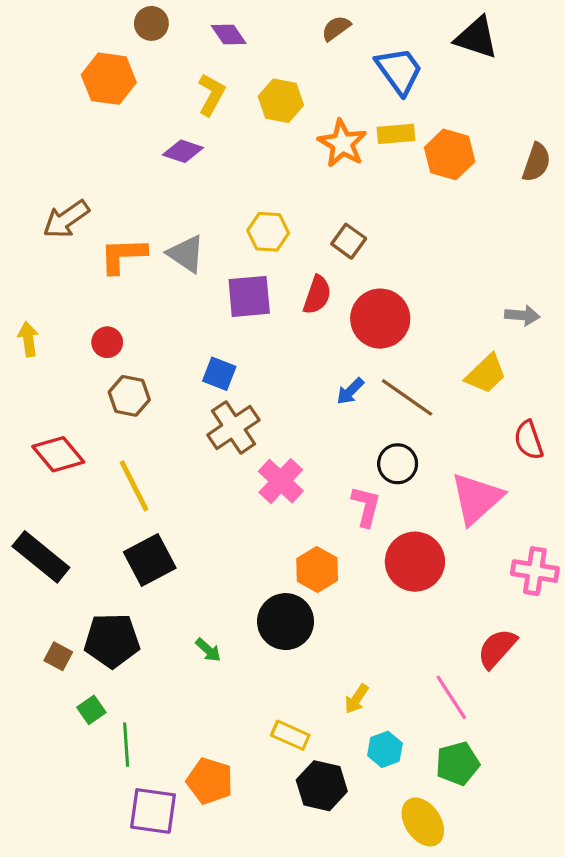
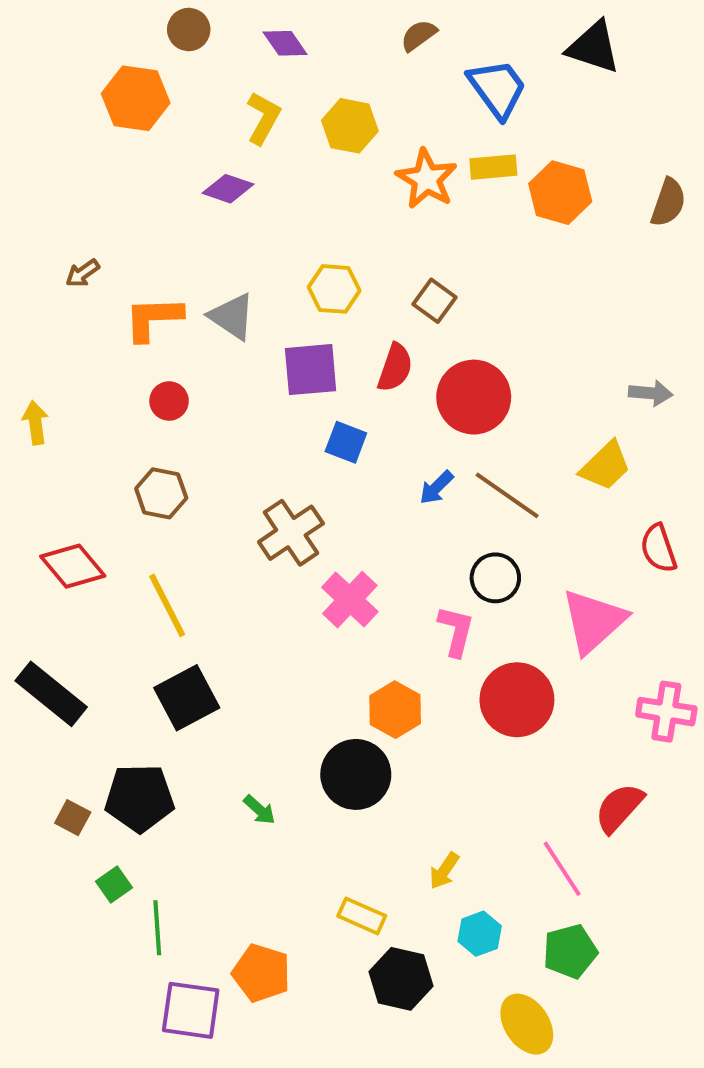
brown arrow: (66, 219) -> (83, 273), size x0.6
red circle: (107, 342) -> (169, 401), moved
blue square: (219, 374) -> (346, 442), moved

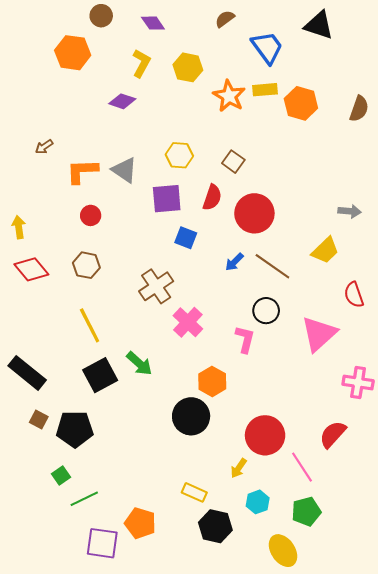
red diamond: (73, 566) -> (31, 269), moved
red circle: (517, 700) -> (265, 435), moved
green arrow: (259, 810) -> (139, 363), moved, size x1.5
brown square: (73, 818) -> (39, 419), moved
green line: (157, 928) -> (84, 499), turned 68

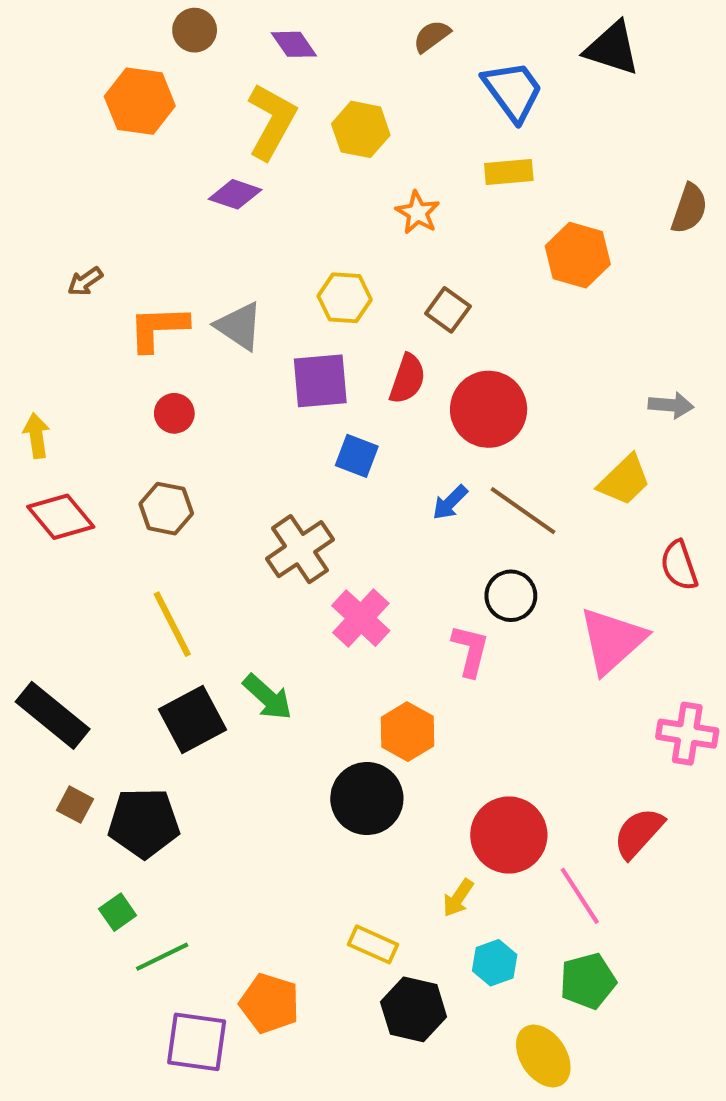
yellow L-shape: (141, 63) -> (272, 121), size x1.4
orange star: (229, 96) -> (418, 213), moved, size x0.7
orange hexagon: (301, 103) -> (578, 255), moved

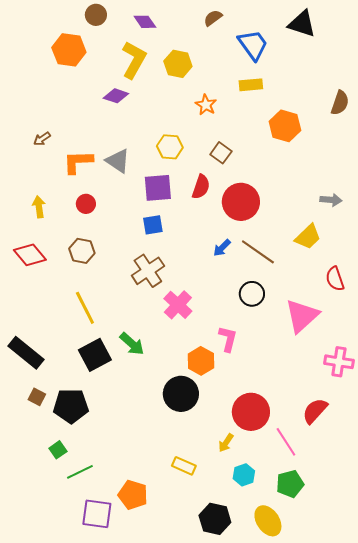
yellow arrow: (36, 436) -> (39, 207), moved
blue square: (357, 456) -> (153, 225), moved, turned -30
pink L-shape: (470, 651) -> (228, 339), moved
black hexagon: (414, 1009) -> (215, 519), moved

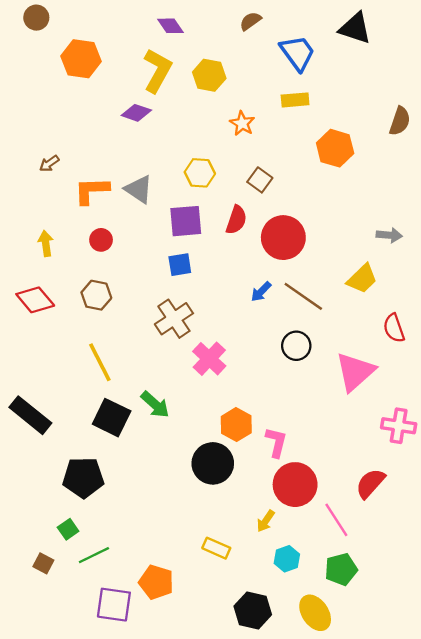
brown circle: (96, 15) -> (36, 18), moved
pink L-shape: (228, 339) -> (276, 442), moved
black square: (95, 355) -> (112, 418), turned -36
brown square: (37, 397) -> (43, 563), moved

